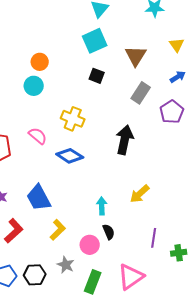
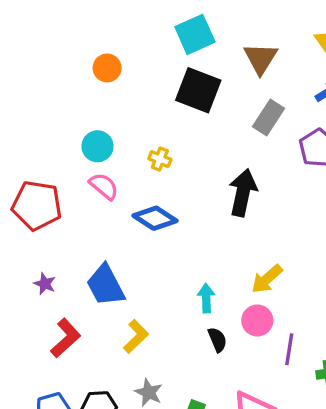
black square: (97, 76) -> (198, 90), size x1.8
cyan circle: (34, 86) -> (97, 146), moved
yellow cross: (73, 119) -> (160, 159), size x0.6
pink circle: (90, 245) -> (257, 320), moved

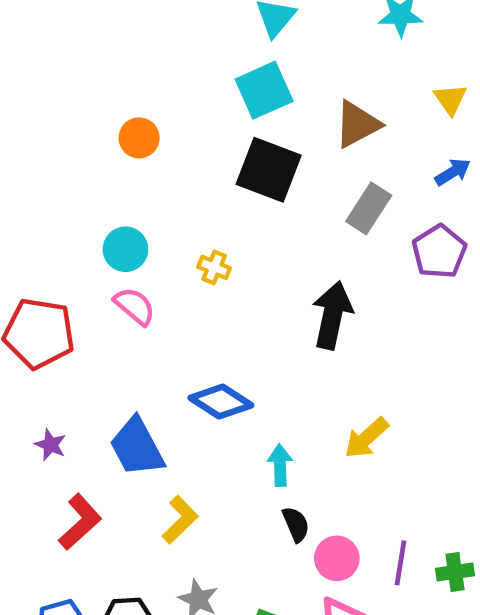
brown triangle: (261, 58) -> (357, 124), turned 30
blue diamond: (155, 218) -> (221, 402), moved
pink circle: (257, 320) -> (337, 558), moved
purple line: (289, 349) -> (400, 563), moved

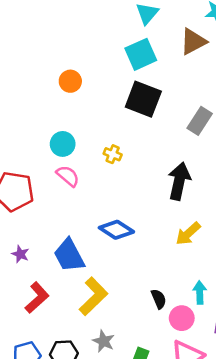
brown triangle: (357, 124) -> (193, 42), moved
yellow arrow: (366, 438) -> (188, 234), moved
cyan arrow: (280, 465) -> (200, 293), moved
yellow L-shape: (180, 520) -> (93, 296), size x1.4

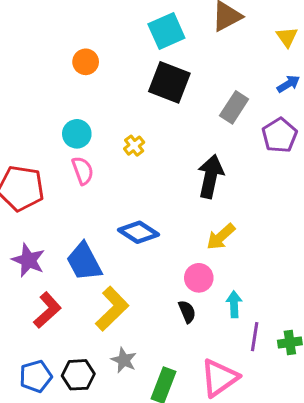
yellow cross: (113, 154) -> (134, 146), turned 30
pink semicircle: (68, 176) -> (83, 171), turned 30
purple star: (20, 254) -> (28, 260), size x1.6
pink circle: (182, 318) -> (199, 278), moved

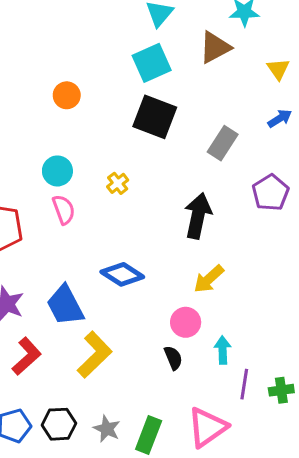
purple pentagon: (280, 135) -> (271, 193), moved
gray star: (124, 360) -> (107, 429), moved

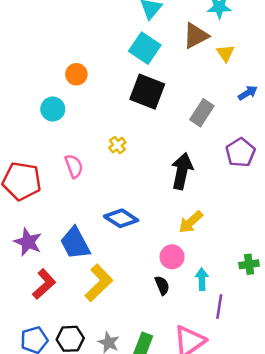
cyan square: (152, 63) -> (145, 48), turned -32
yellow triangle: (278, 69) -> (225, 53), moved
cyan circle: (57, 171) -> (53, 109), moved
green cross: (281, 390) -> (249, 264), moved

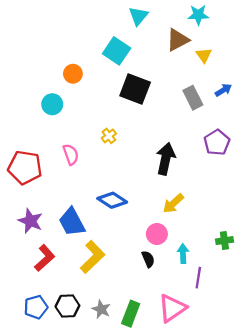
cyan square: (145, 48) -> (117, 51), moved
gray rectangle: (202, 113) -> (193, 98), moved, turned -60

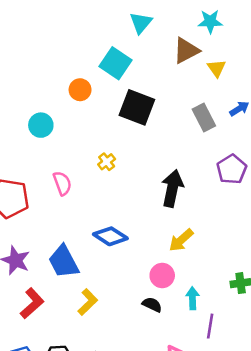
orange circle: (73, 74) -> (80, 90), moved
yellow L-shape: (93, 257) -> (88, 302), size x0.7
black semicircle: (148, 259) -> (152, 305), turned -42

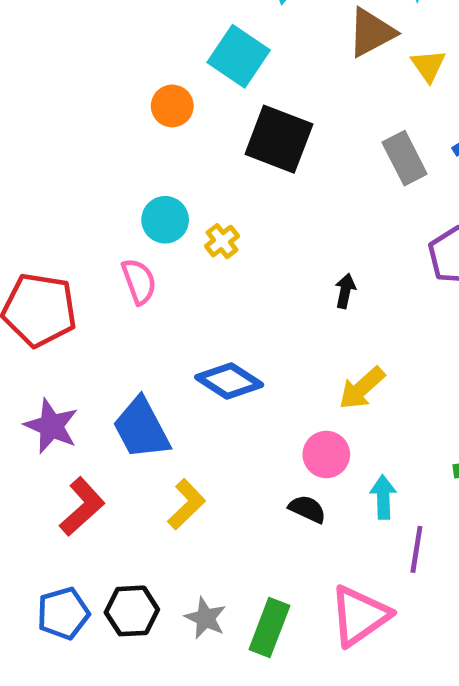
cyan circle: (41, 125) -> (165, 220), moved
black arrow: (172, 188) -> (345, 291), size x0.5

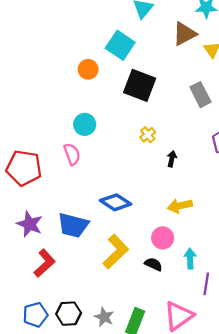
yellow cross: (222, 241) -> (148, 135), moved
yellow arrow: (362, 388) -> (180, 206), turned 30
blue trapezoid: (141, 428) -> (73, 225), turned -48
yellow L-shape: (186, 504) -> (116, 252), moved, size x1.4

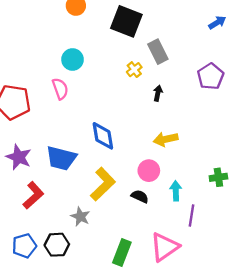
gray rectangle: (200, 95) -> (158, 52), moved
blue diamond: (116, 202) -> (103, 136), turned 48
gray star: (104, 317) -> (80, 217), moved

